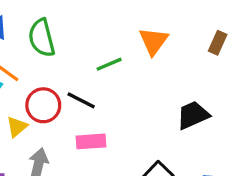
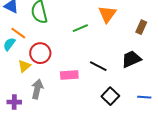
brown rectangle: (218, 43) -> (141, 27), moved
black line: (81, 100) -> (98, 66), moved

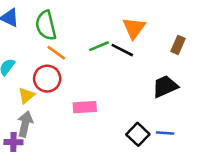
orange line: (18, 33) -> (56, 53), moved
black line: (98, 66) -> (122, 50), moved
gray arrow: (37, 89) -> (25, 124), moved
blue line: (144, 97) -> (165, 133), moved

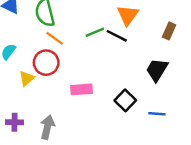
black trapezoid: (165, 86) -> (157, 70), turned -35
gray arrow: (25, 124) -> (47, 127), moved
black square: (138, 134) -> (125, 100), moved

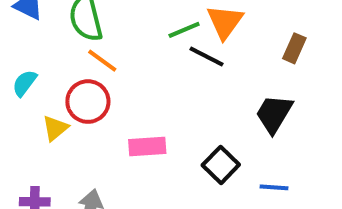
green line: (95, 32) -> (184, 30), moved

